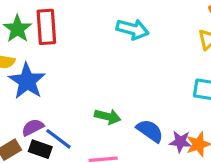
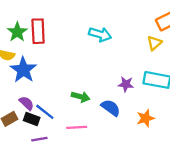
purple semicircle: (33, 127) -> (27, 103), turned 70
purple star: (180, 142) -> (126, 84), moved

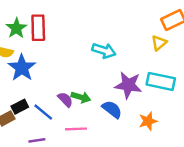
cyan arrow: (100, 34) -> (104, 51), moved
purple star: (126, 84) -> (128, 85), size x1.6
purple semicircle: (27, 103) -> (65, 100), moved
black rectangle: (32, 119) -> (20, 107), moved, turned -49

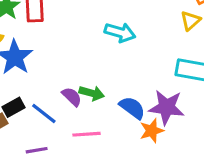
purple star: (128, 85) -> (167, 107), moved
orange star: (148, 121) -> (152, 131), moved

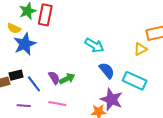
green arrow: (92, 93) -> (67, 79), turned -56
blue semicircle: (132, 108) -> (107, 70), moved

